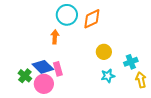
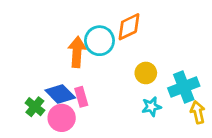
cyan circle: (67, 15) -> (99, 41), moved
orange arrow: (55, 37) -> (77, 52), size x1.5
cyan cross: (131, 62) -> (184, 87), size x1.5

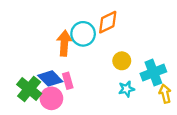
green cross: (35, 107) -> (29, 89), size x1.5

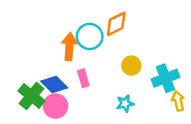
pink rectangle: (68, 81) -> (83, 78), moved
cyan star: (126, 89) -> (125, 104), moved

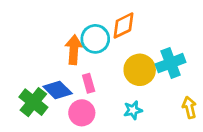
yellow circle: (131, 66) -> (140, 70), size x1.5
cyan cross: (165, 78) -> (171, 63), moved
pink circle: (55, 106) -> (82, 113), moved

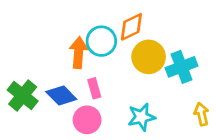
yellow circle: (140, 70) -> (149, 57), moved
green cross: (33, 102) -> (23, 96), moved
cyan star: (133, 110) -> (141, 117), size x1.4

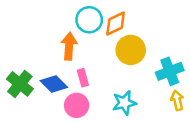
cyan circle: (101, 41) -> (89, 20), moved
cyan cross: (182, 67) -> (170, 71), moved

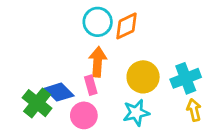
orange arrow: (69, 46) -> (98, 62), moved
yellow circle: (131, 50) -> (143, 77), moved
green cross: (20, 84) -> (37, 103), moved

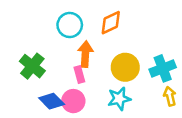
cyan circle: (98, 22) -> (70, 25), moved
blue diamond: (59, 92) -> (52, 101), moved
green cross: (37, 103) -> (32, 66), moved

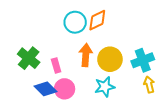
cyan circle: (70, 25) -> (75, 22), moved
orange arrow: (85, 54) -> (86, 55), moved
pink rectangle: (79, 74) -> (56, 66), moved

